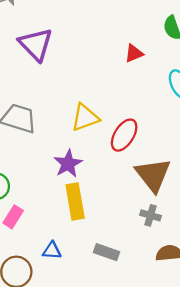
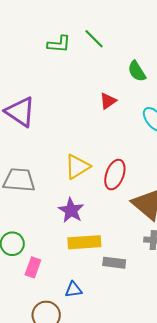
yellow rectangle: (75, 202) -> (84, 242), turned -72
gray rectangle: (106, 252) -> (114, 263), moved

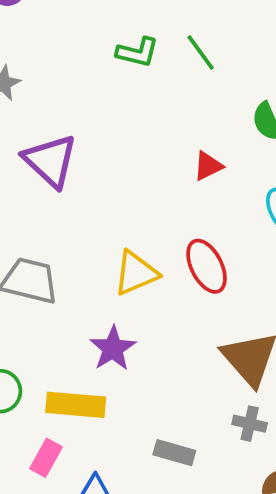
red ellipse: (115, 175) -> (207, 266), moved, turned -56
yellow rectangle: (84, 242) -> (76, 405), moved
pink rectangle: (33, 267) -> (46, 458), moved

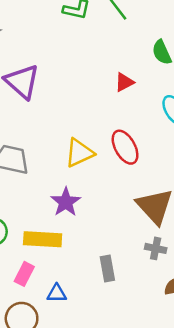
gray rectangle: (174, 453) -> (107, 269), turned 65

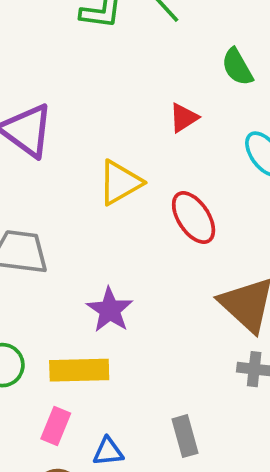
yellow triangle: (79, 153) -> (120, 182), moved
gray rectangle: (107, 269) -> (185, 436), moved

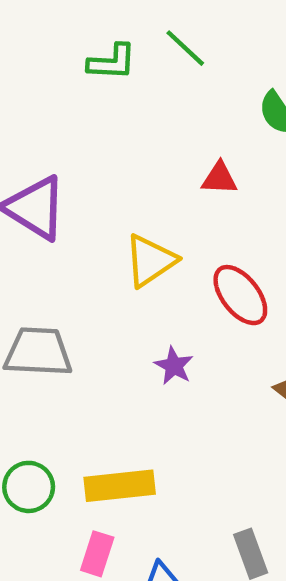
red triangle: (184, 118) -> (219, 178), turned 40
purple star: (110, 310) -> (174, 366), moved, size x0.7

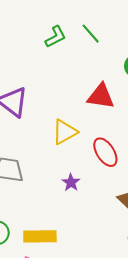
green L-shape: (112, 62) -> (55, 37), turned -35
red triangle: (219, 178) -> (101, 96), size x1.6

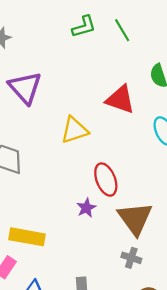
red ellipse: (105, 152) -> (106, 180), moved
purple star: (71, 182) -> (86, 208), moved

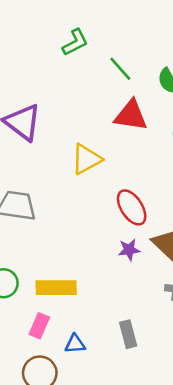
green line: (122, 30) -> (120, 69), moved
purple star: (86, 208) -> (129, 250), moved, turned 30

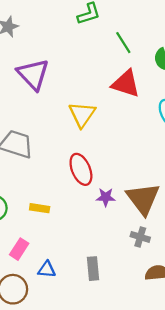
yellow triangle: (86, 159) -> (82, 114), turned -36
red ellipse: (132, 207) -> (81, 169), moved
yellow rectangle: (56, 288) -> (40, 208), moved, size x0.6

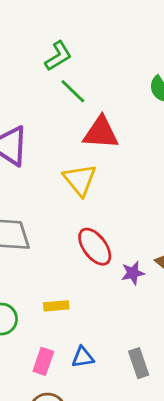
green line: (123, 43) -> (73, 91), moved
red triangle: (126, 84) -> (101, 133), moved
blue triangle: (47, 269) -> (83, 357), moved

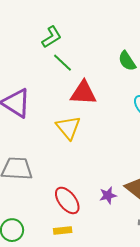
red ellipse: (95, 247) -> (67, 200), moved
yellow rectangle: (56, 306) -> (63, 231), moved

